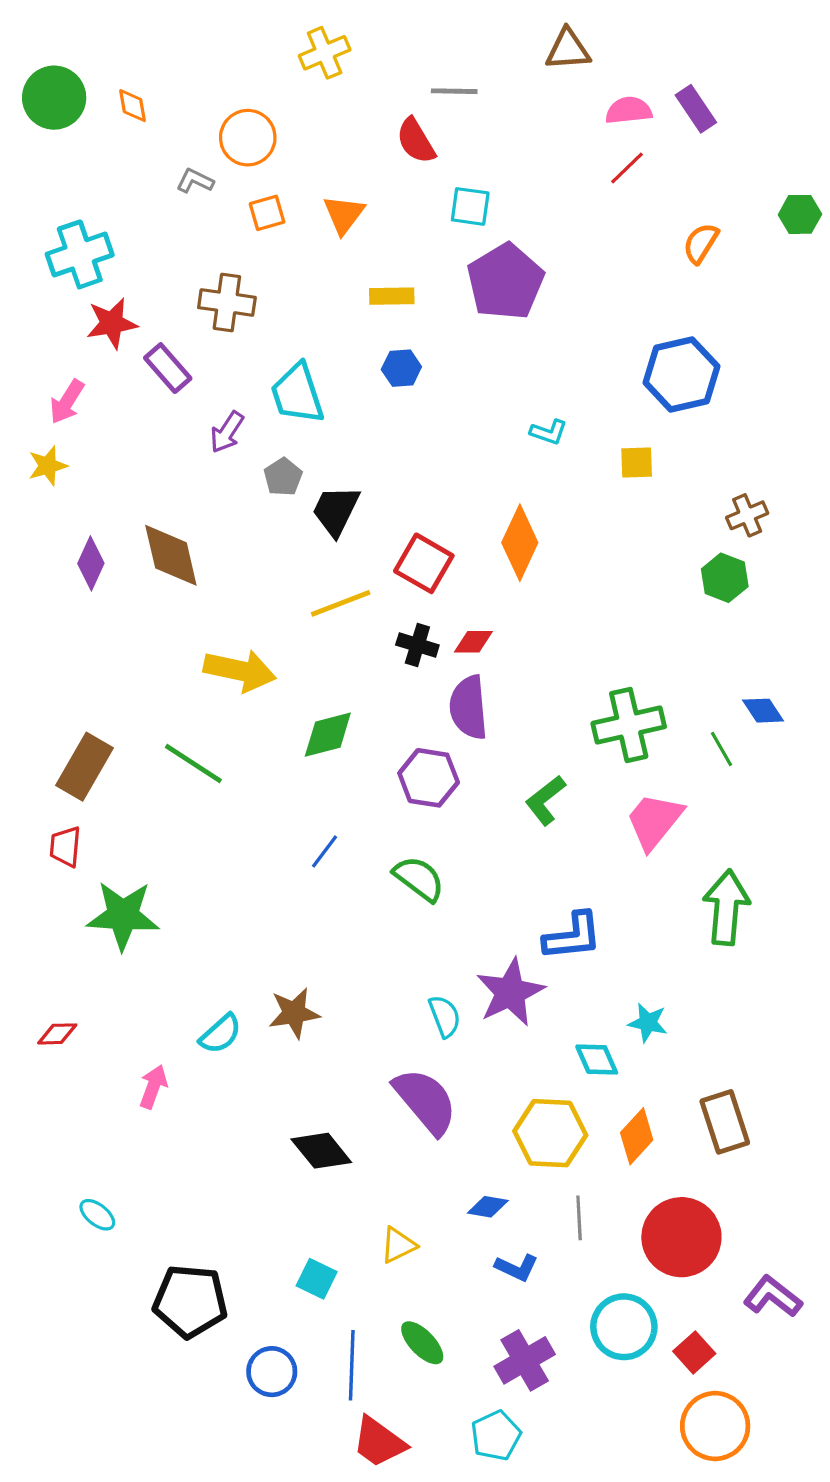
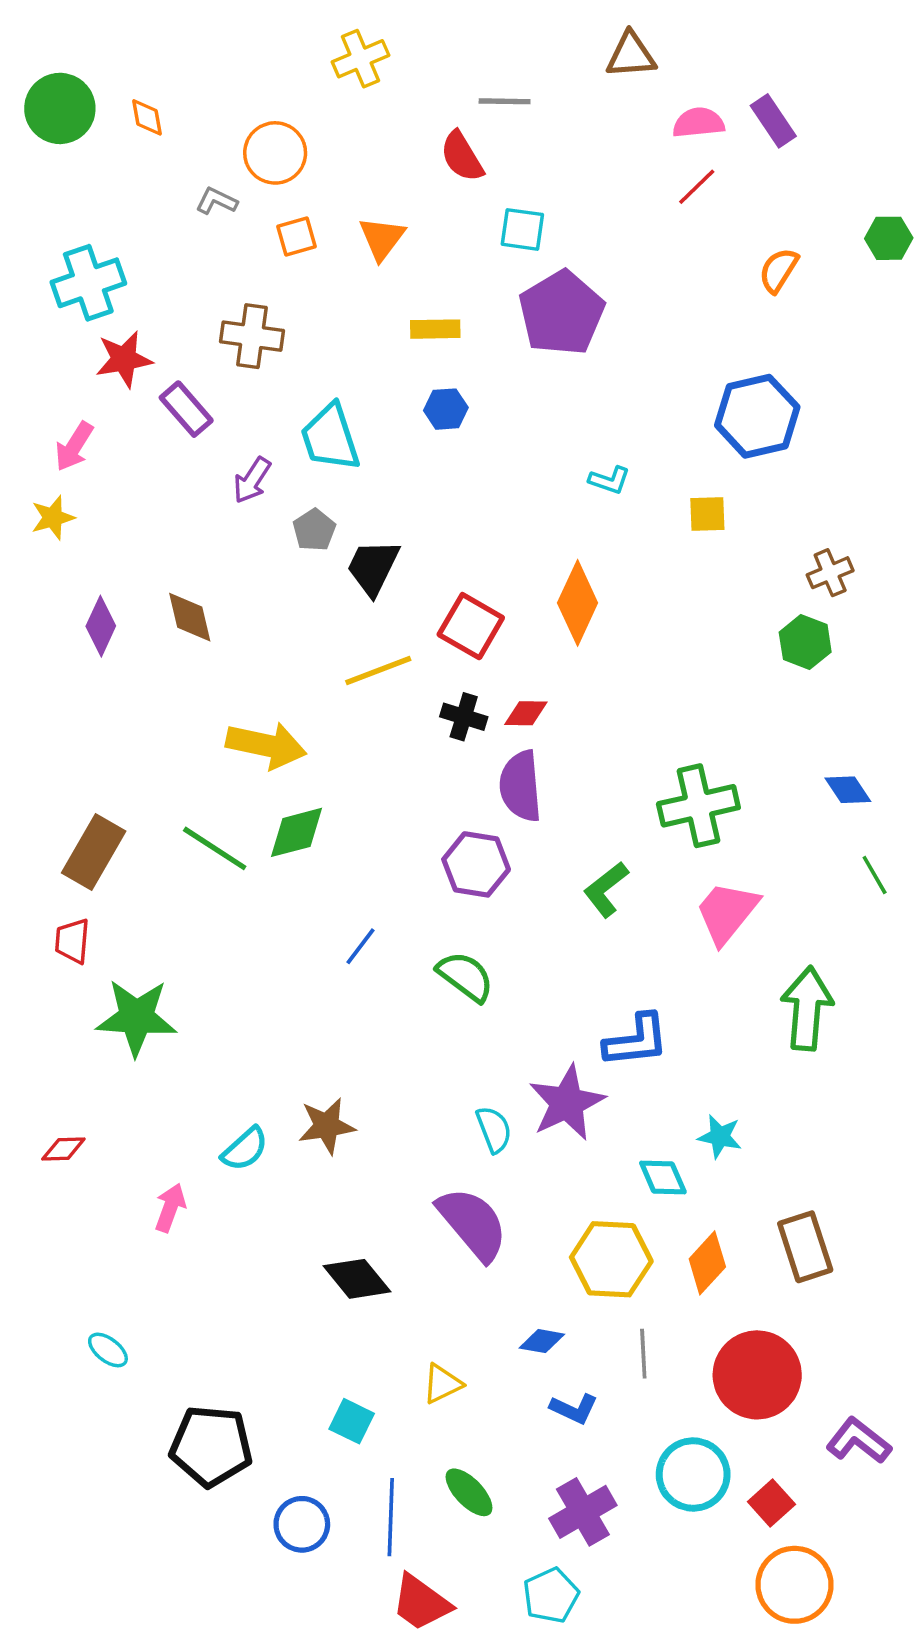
brown diamond: (171, 555) -> (190, 617), size x0.7
green diamond: (328, 735) -> (296, 832), moved
green line: (721, 749) -> (875, 875), moved

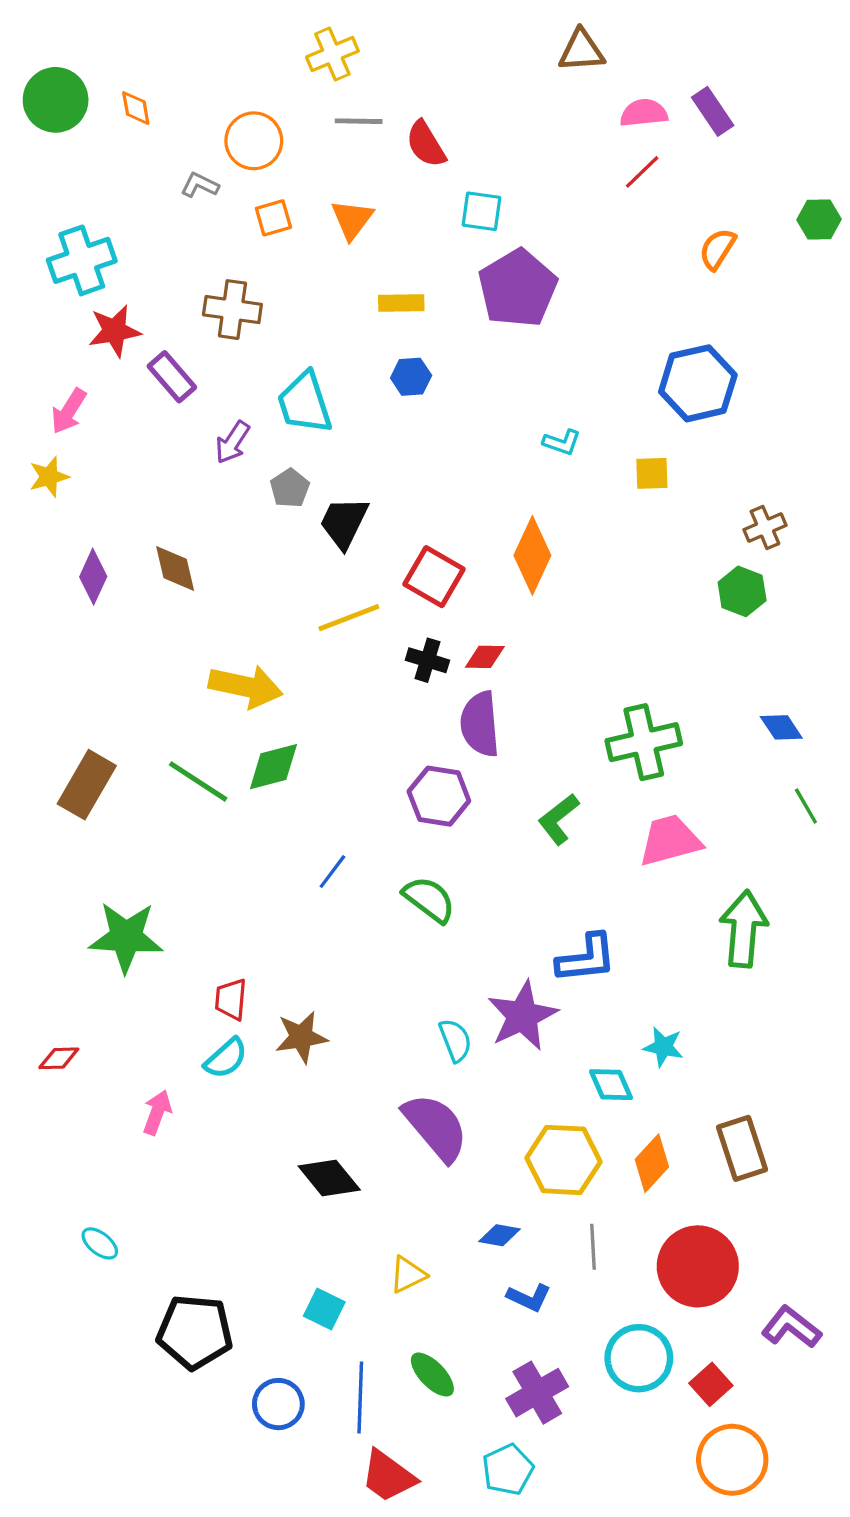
gray line: (505, 101) -> (359, 121), moved
pink trapezoid: (727, 912) -> (670, 840), turned 36
red trapezoid: (72, 941) -> (231, 999), moved

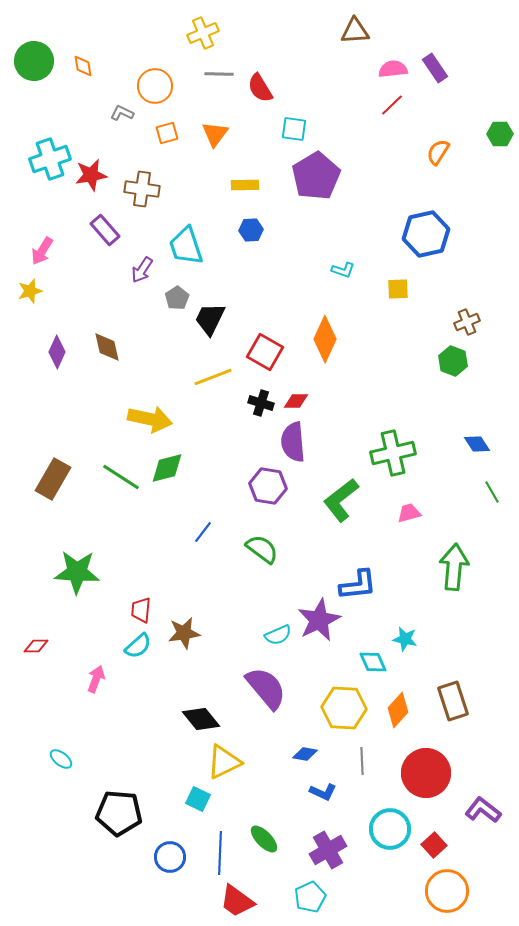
red star: (115, 331) -> (91, 175), moved
green L-shape: (559, 819) -> (341, 500), size x1.4
pink trapezoid: (670, 840) -> (409, 513), size x0.6
cyan semicircle: (455, 1040) -> (278, 635), turned 88
yellow triangle: (408, 1275) -> (224, 762), moved, size x1.5

